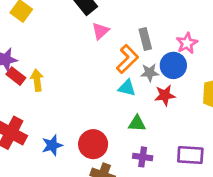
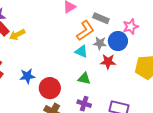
gray rectangle: (145, 39) -> (101, 18), turned -63
yellow arrow: (37, 80) -> (17, 35), turned -119
blue star: (52, 145) -> (27, 76), moved

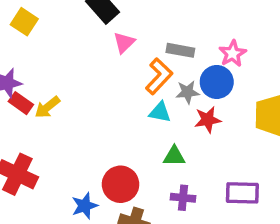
blue star: (27, 76) -> (85, 206), moved

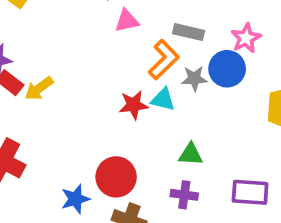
pink triangle: (124, 43) -> (127, 21), turned 30
red star: (208, 120) -> (133, 105), moved
green triangle: (174, 156) -> (191, 154), moved

